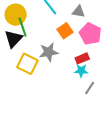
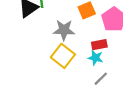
yellow square: (27, 64) -> (63, 56), moved

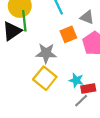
red rectangle: (99, 45) -> (88, 88), moved

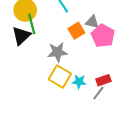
gray triangle: (87, 17) -> (92, 22), moved
cyan star: (76, 80) -> (79, 82), moved

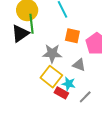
gray triangle: (92, 22) -> (79, 65), moved
orange square: (76, 31) -> (72, 36), turned 35
red rectangle: (104, 80) -> (61, 93), moved, turned 40

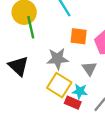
black triangle: (20, 33) -> (18, 66), moved, turned -36
gray triangle: (79, 65) -> (89, 69), turned 40

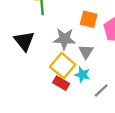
gray triangle: (89, 69) -> (86, 52), moved
red rectangle: (73, 103) -> (61, 83), moved

